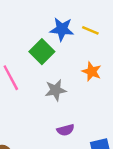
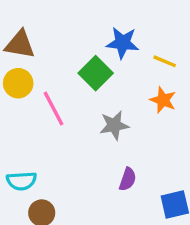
yellow line: (90, 30) -> (165, 61), moved
purple semicircle: (66, 130) -> (128, 179), turned -56

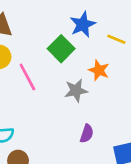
blue star: (123, 43) -> (83, 24), turned -30
orange star: (163, 100) -> (99, 70), moved

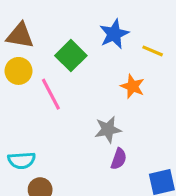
green square: (61, 49) -> (71, 56), moved
gray star: (76, 91) -> (108, 130), moved

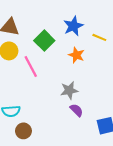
orange star: (133, 86) -> (76, 55), moved
purple semicircle: (119, 159) -> (76, 110), turned -64

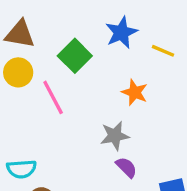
orange star: (76, 55) -> (135, 92), moved

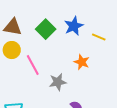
green square: (75, 56) -> (46, 29), moved
gray star: (115, 136) -> (58, 82), moved

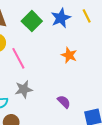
yellow line: (99, 37) -> (87, 16), moved, turned 40
gray star: (58, 82) -> (24, 89), moved

